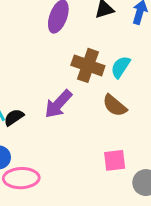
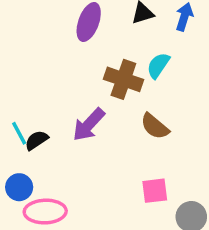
cyan semicircle: (121, 67) -> (158, 65), moved

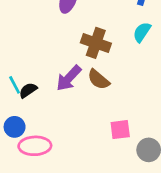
cyan semicircle: (158, 65) -> (142, 32), moved
brown semicircle: (155, 126) -> (99, 79), moved

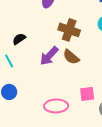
black semicircle: (28, 90) -> (19, 39), moved
pink ellipse: (35, 146) -> (56, 106), moved

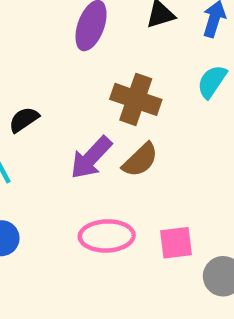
brown semicircle: (71, 57) -> (140, 160), turned -84
pink ellipse: (56, 106) -> (107, 236), moved

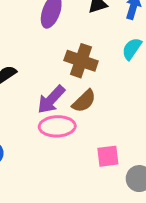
pink ellipse: (107, 236) -> (57, 126), moved

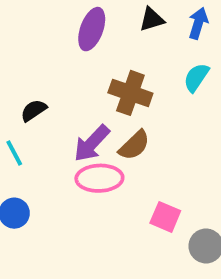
pink square: (108, 156) -> (165, 217), turned 30

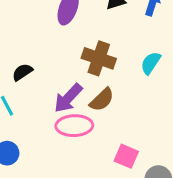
cyan semicircle: (196, 77) -> (151, 63), moved

